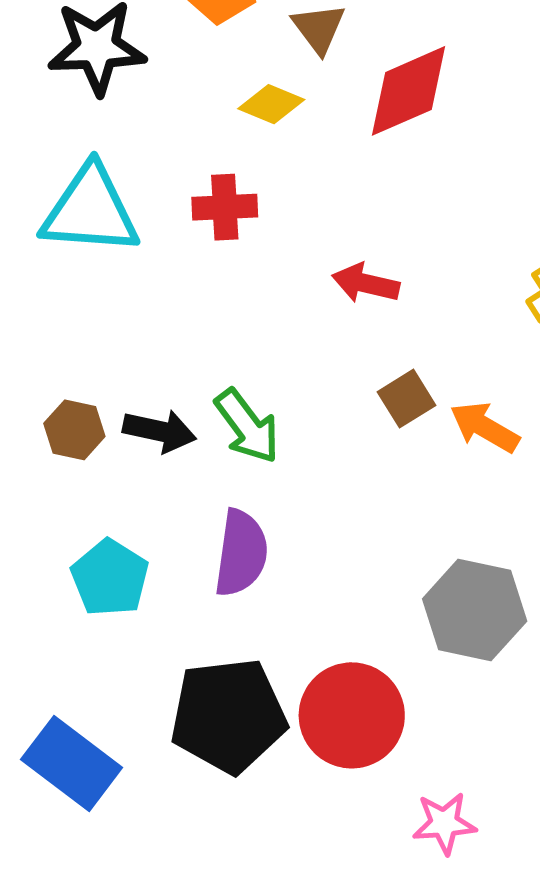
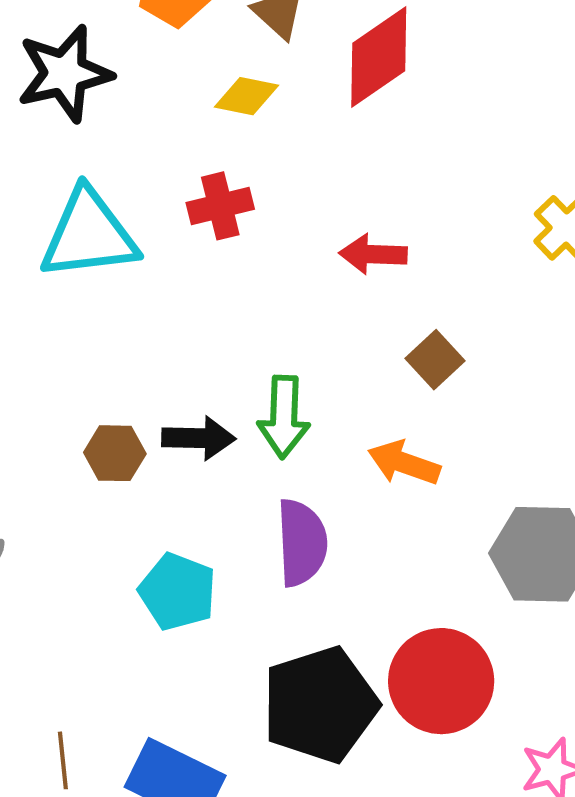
green arrow: (247, 426) -> (284, 417), turned 50
orange arrow: (485, 427) -> (404, 463), moved

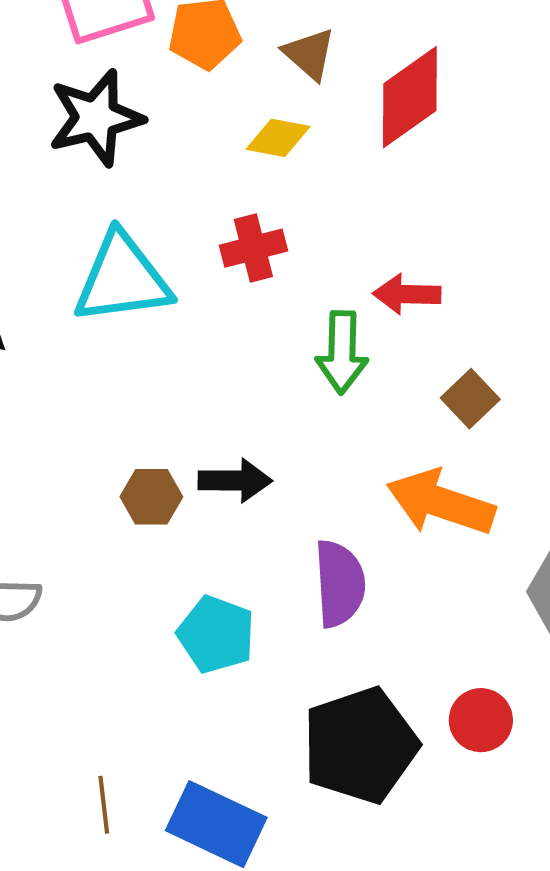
green arrow: (284, 417) -> (342, 352), moved
orange arrow: (404, 463) -> (441, 503), size x1.5
red circle: (441, 681) -> (481, 720), size x0.6

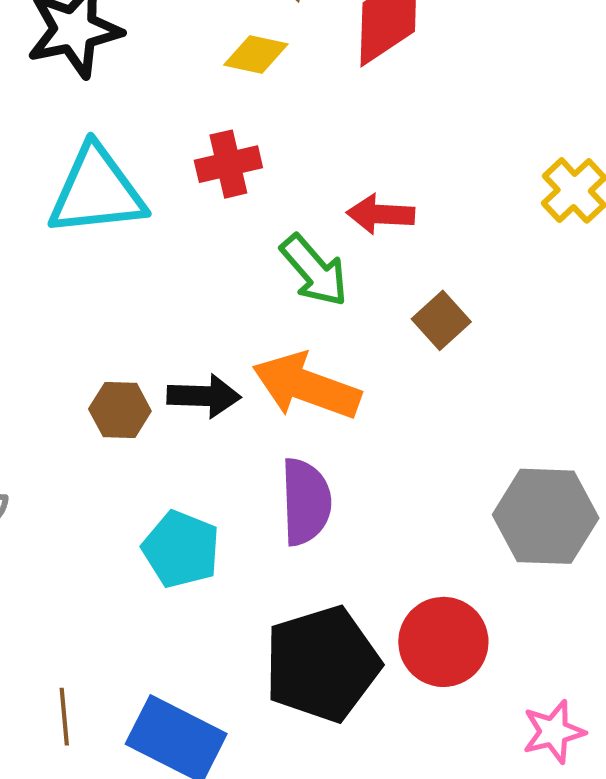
green arrow: (342, 352) -> (314, 271), turned -44
orange arrow: (441, 503) -> (306, 386), moved
red circle: (481, 720) -> (443, 642), size x1.4

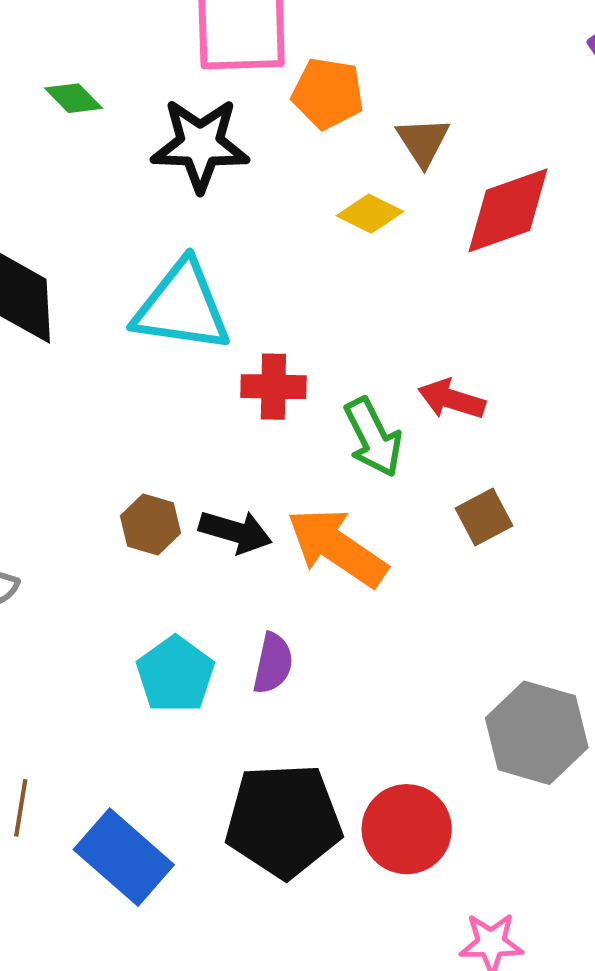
red cross: (228, 164) -> (273, 387), moved
purple semicircle: (306, 502) -> (273, 663), moved, size x0.7

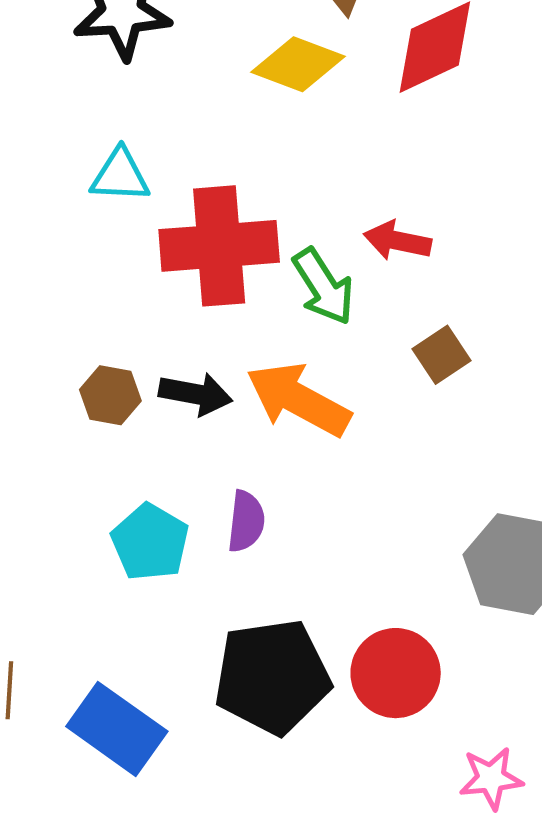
yellow diamond: (370, 214) -> (298, 64), size x1.4
cyan triangle: (182, 307) -> (120, 176), size x0.6
red cross: (273, 387) -> (219, 246), size x1.8

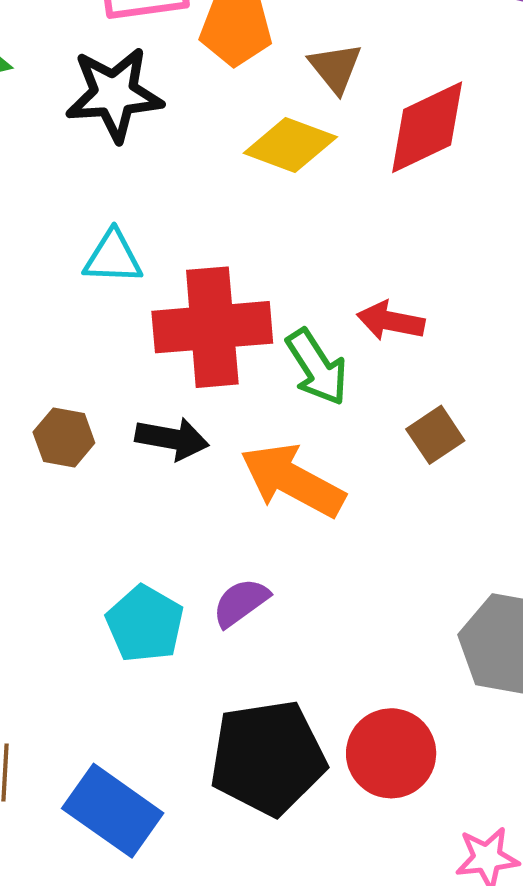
black arrow: (196, 394) -> (172, 439), moved
brown hexagon: (110, 395) -> (64, 438), moved
purple semicircle: (246, 521) -> (241, 602), turned -132

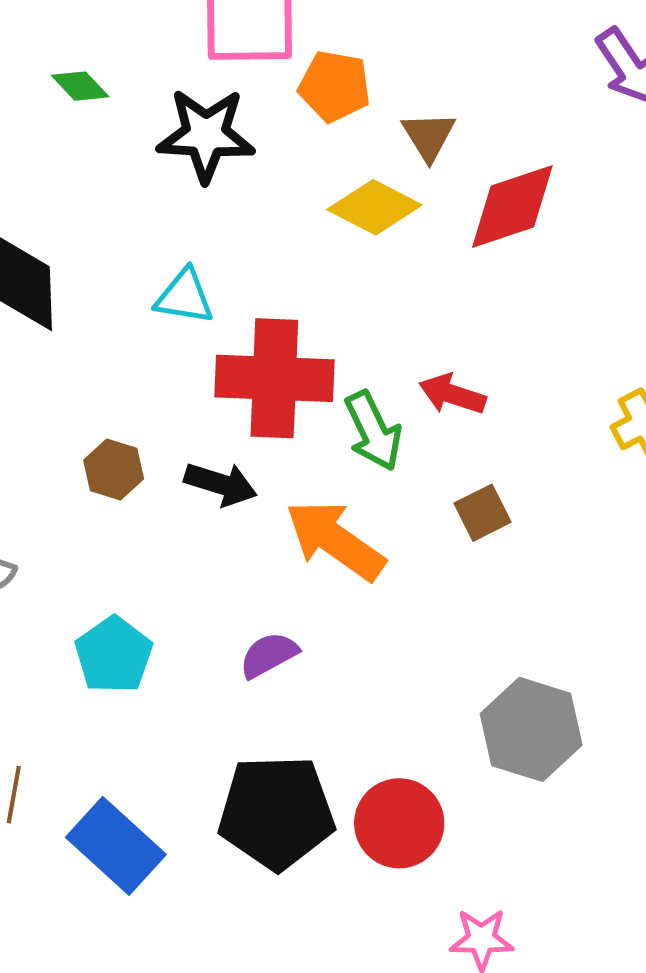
cyan pentagon: (145, 624) -> (114, 655), moved

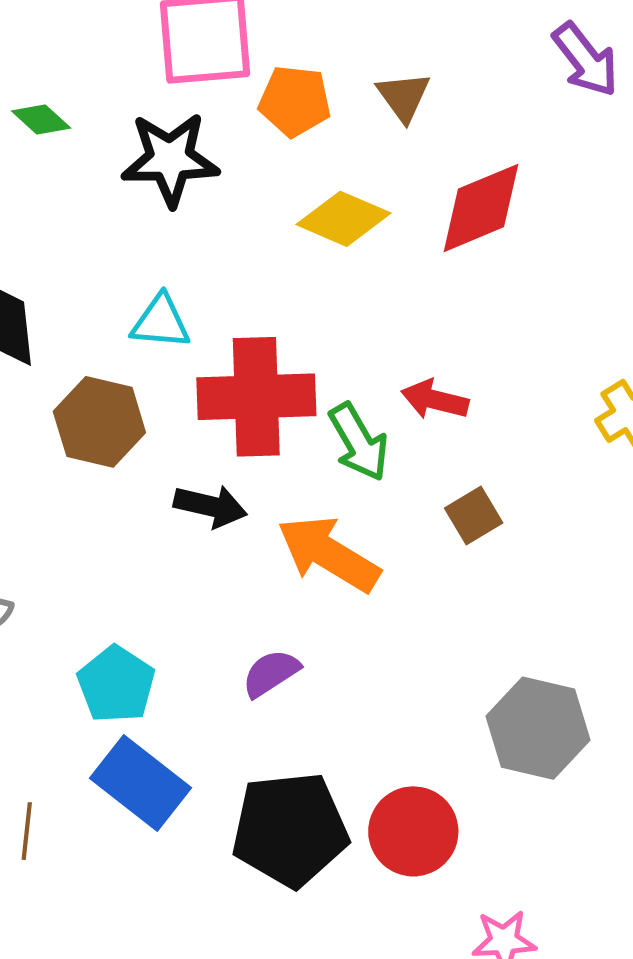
brown triangle: (429, 136) -> (404, 97), moved
brown hexagon: (114, 470) -> (99, 422), moved, size x1.5
blue rectangle: (116, 846) -> (141, 783), moved

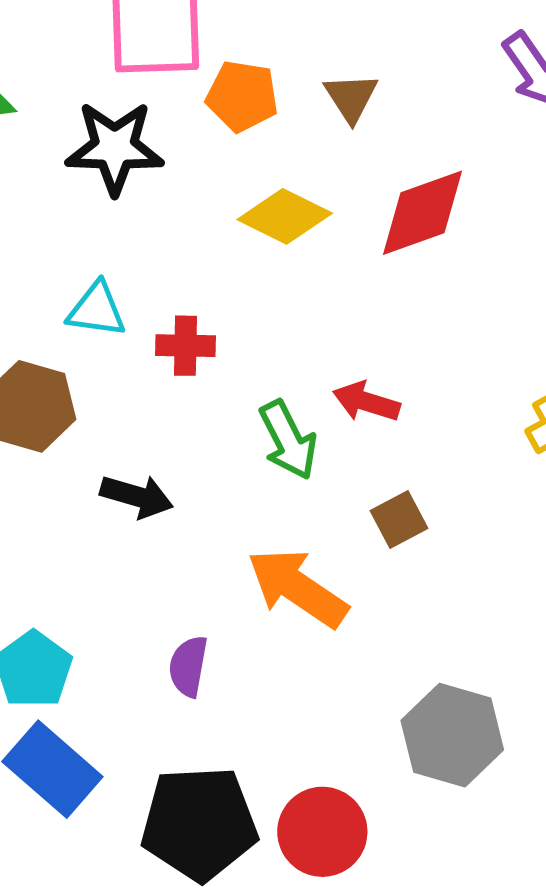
red cross: (256, 397) -> (185, 346), moved, size x0.5
orange arrow: (329, 554) -> (297, 588), moved
purple semicircle: (271, 673) -> (188, 666), turned -50

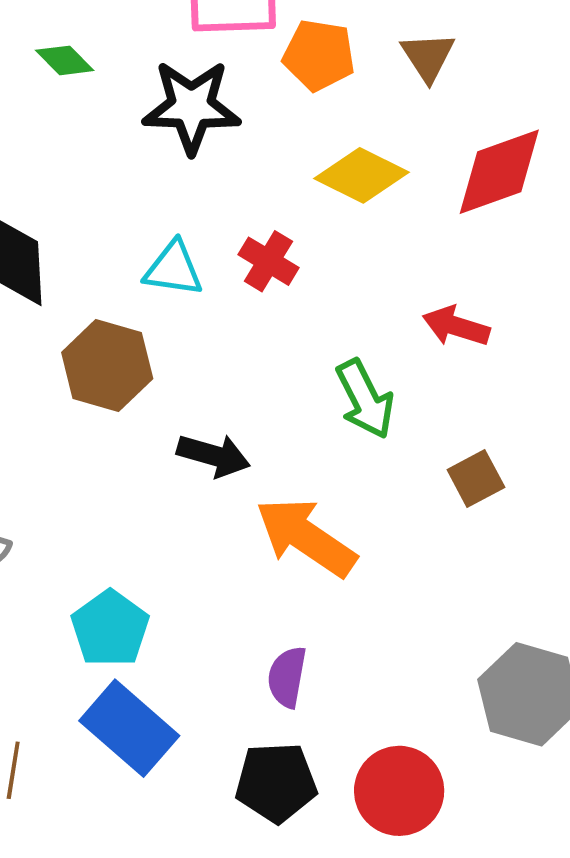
red cross: (185, 346) -> (268, 261), moved, turned 30
red arrow: (366, 402) -> (456, 326), moved
orange arrow: (297, 588) -> (306, 537), moved
purple semicircle: (188, 666) -> (287, 677), moved
black pentagon: (199, 823) -> (276, 782), size x0.7

